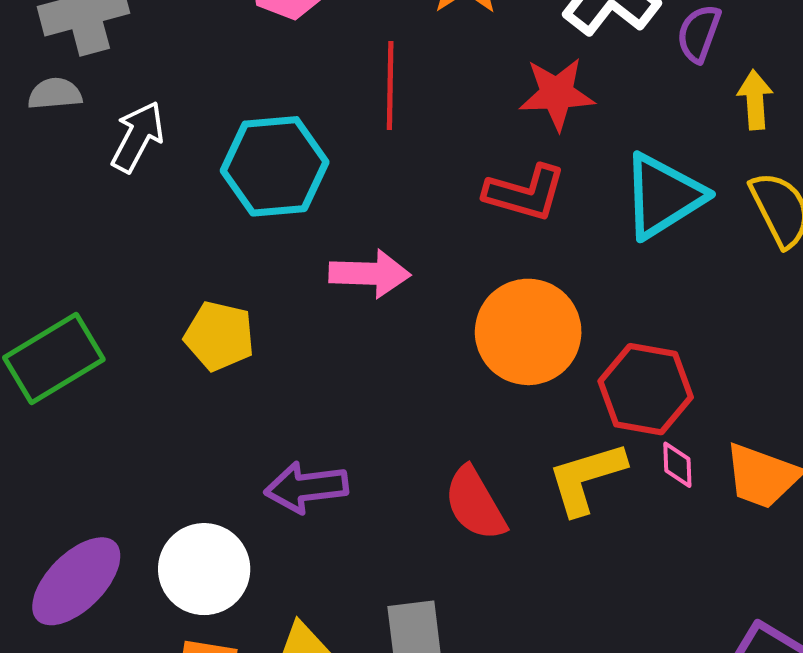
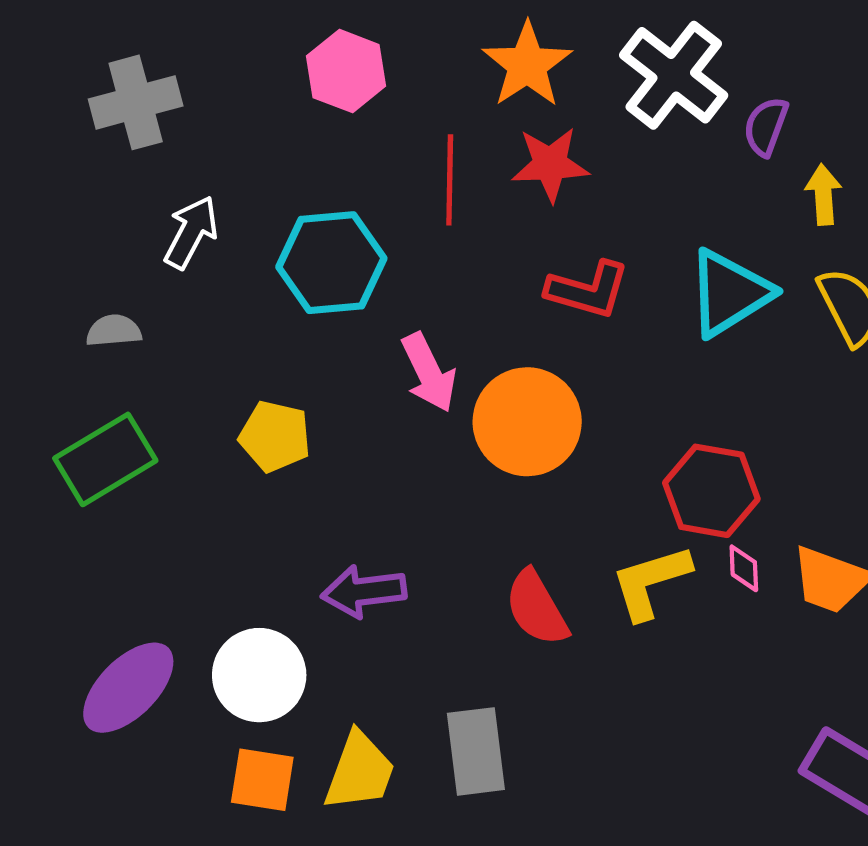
gray semicircle: (55, 94) -> (114, 331), moved
red star: (557, 94) -> (550, 164), moved
pink arrow: (370, 274) -> (429, 373), turned 62
orange circle: (528, 332) -> (527, 422), moved

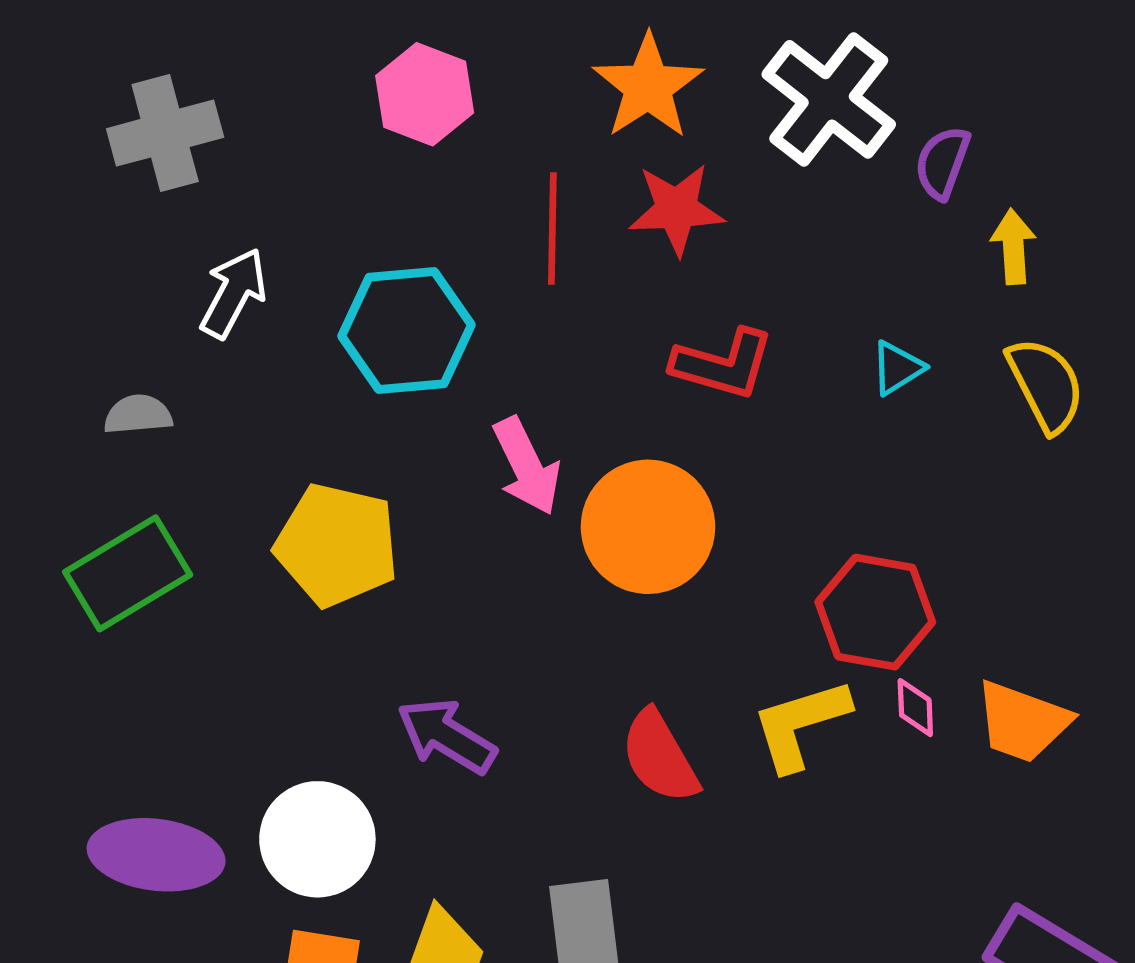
cyan triangle: (729, 293) -> (897, 368), size x0.5
yellow pentagon: (275, 436) -> (337, 545), size x1.4
purple arrow: (364, 591) -> (447, 736), turned 38
purple ellipse: (128, 688) -> (156, 855), turned 52

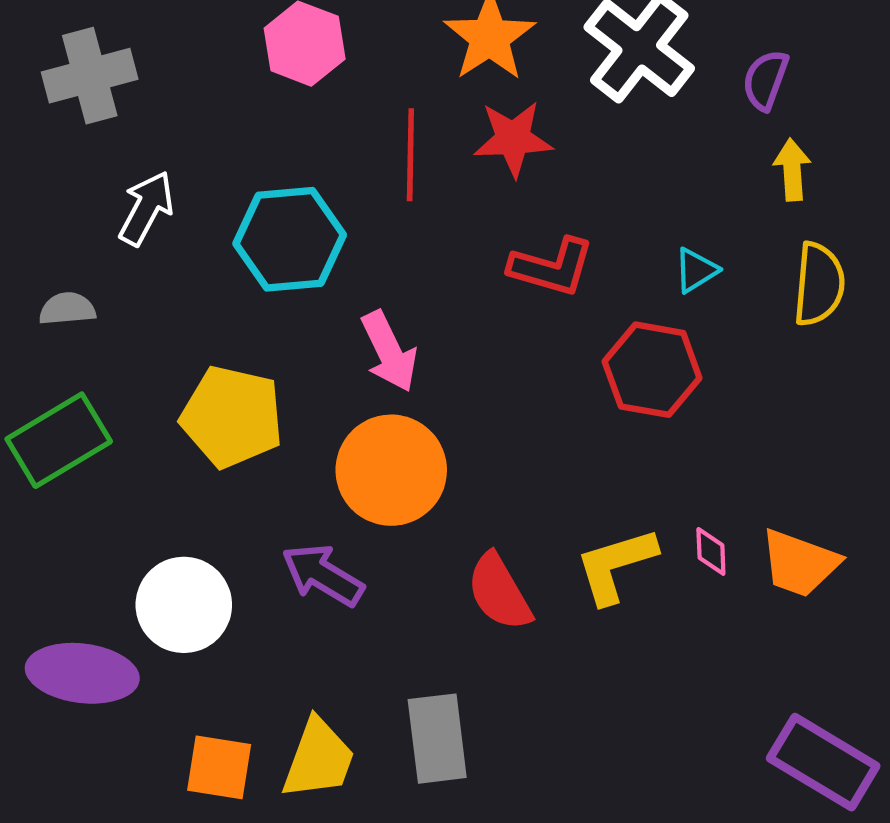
purple semicircle: (942, 163) -> (765, 80), moved
yellow semicircle: (1046, 385) -> (819, 284), turned 32
orange circle: (648, 527) -> (391, 470), moved
red hexagon: (875, 612) -> (652, 370), moved
white circle: (317, 839) -> (184, 605), moved

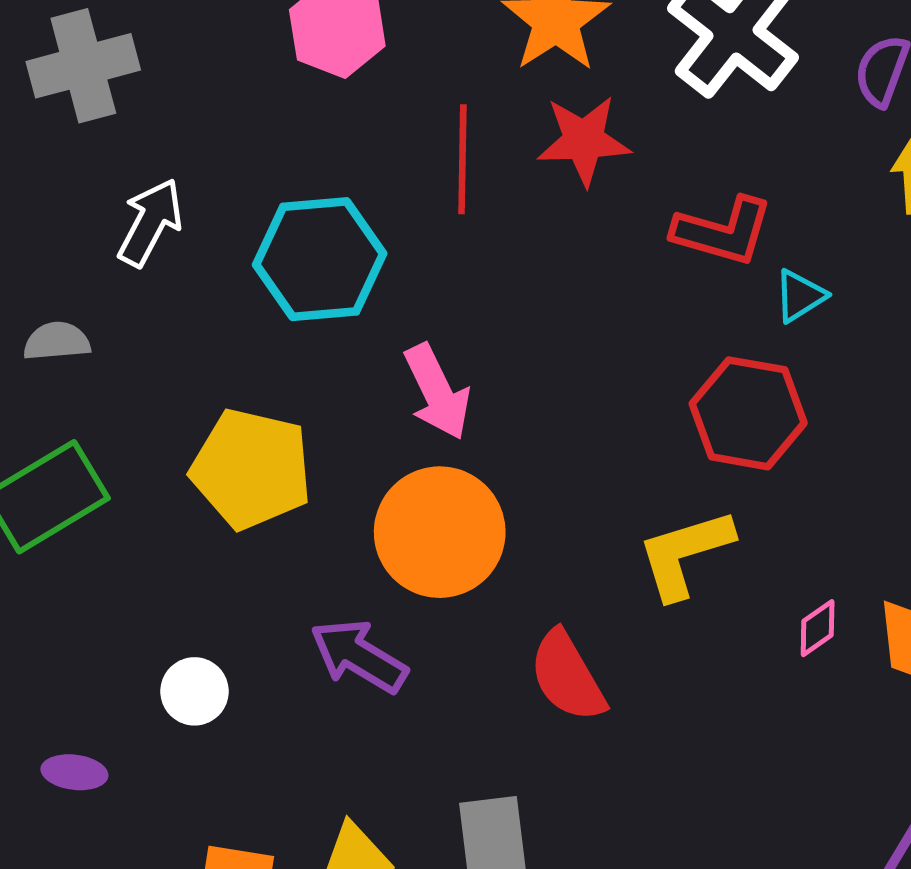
red L-shape: (552, 267) -> (723, 231), moved
pink diamond: (711, 551) -> (818, 628), turned 57
yellow L-shape: (616, 565) -> (685, 554), moved
white circle: (184, 605) -> (194, 691), size x0.6
purple ellipse: (82, 673) -> (74, 772), size x0.5

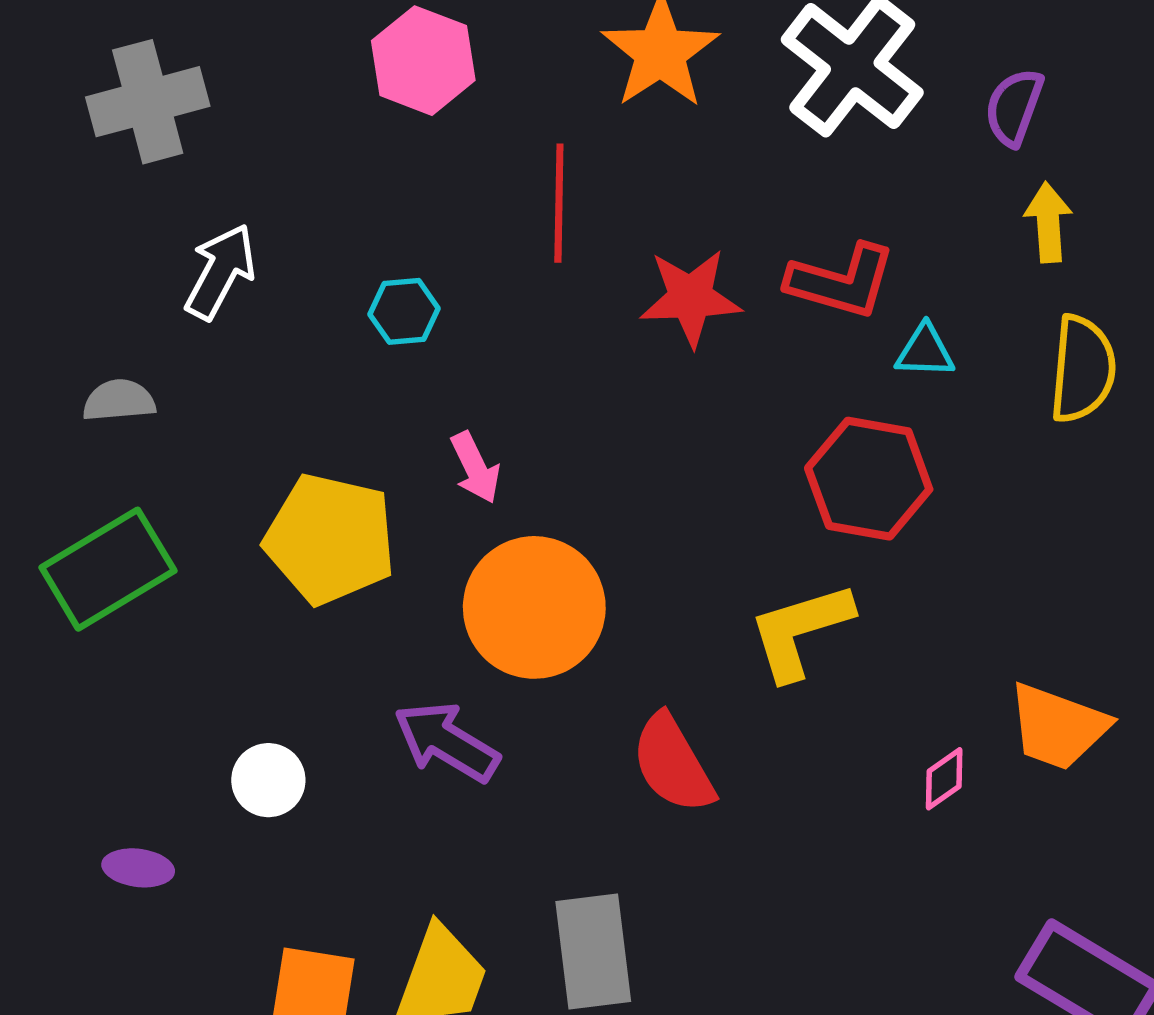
red star: (584, 140) -> (691, 298), moved
cyan hexagon: (320, 259) -> (404, 311), size x0.5
cyan triangle: (800, 296) -> (925, 351), turned 34
pink arrow: (437, 392) -> (475, 468), moved, size x0.7
pink diamond: (818, 628) -> (944, 779), moved

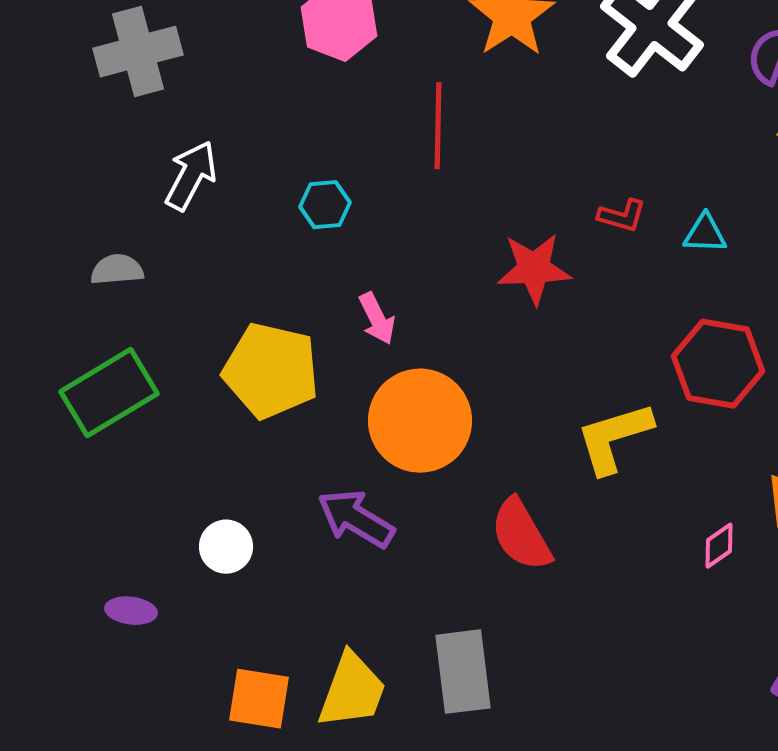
red L-shape: (841, 281) -> (622, 216), moved, size x0.6
red star: (691, 298) -> (534, 269), moved
red hexagon: (869, 479) -> (718, 364), moved

